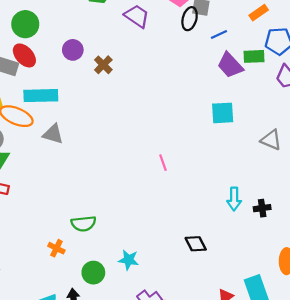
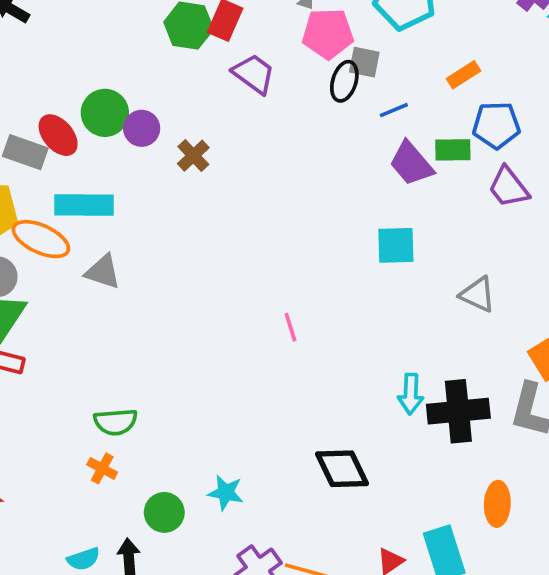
green circle: (25, 24) -> (105, 113), moved
black cross: (262, 208) -> (458, 411), size x2.0
green semicircle: (84, 224) -> (116, 422), moved
black diamond: (196, 244) -> (342, 469), size x1.4

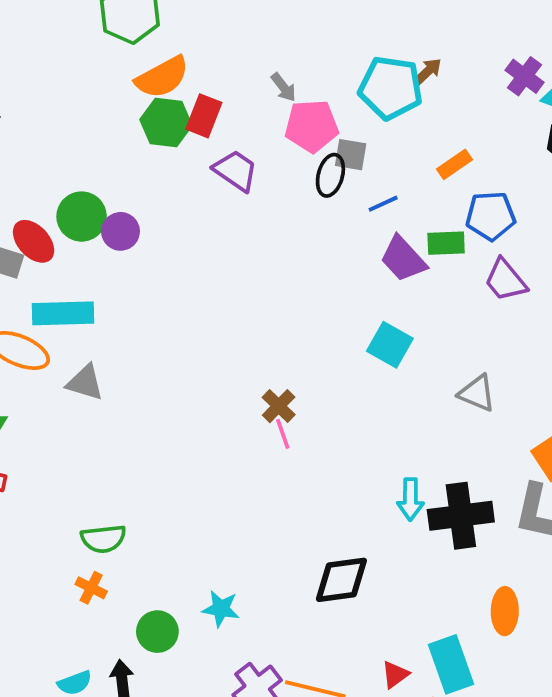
brown cross: (193, 156) -> (279, 406), moved
cyan square: (396, 245) -> (390, 345), turned 33
black diamond: (342, 469) -> (341, 580), turned -70

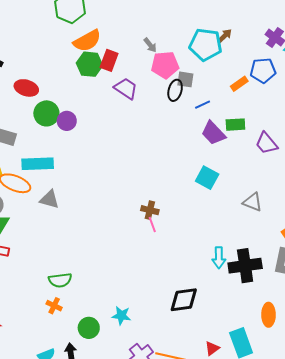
blue pentagon: (491, 216) -> (263, 70), moved
red ellipse: (34, 241) -> (26, 88), moved, turned -30
brown cross: (279, 406) -> (150, 210), turned -30

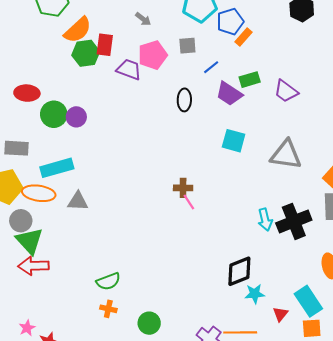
pink pentagon: (165, 65) -> (153, 55), moved
blue pentagon: (263, 70) -> (230, 22), moved
black ellipse: (175, 90) -> (184, 100), moved
gray triangle: (253, 202) -> (286, 155), size x1.5
cyan star: (121, 316) -> (255, 294), moved

